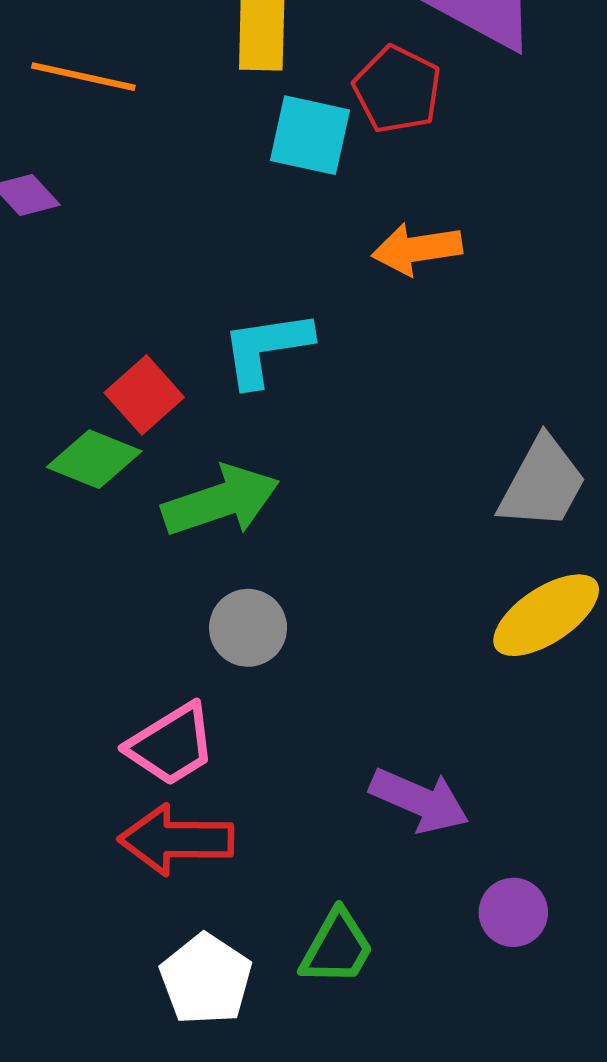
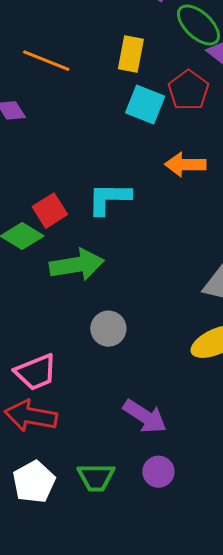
gray circle: (248, 628) -> (108, 329), moved
purple circle: (513, 912) -> (158, 472), moved
green trapezoid: (337, 948) -> (96, 477), turned 51

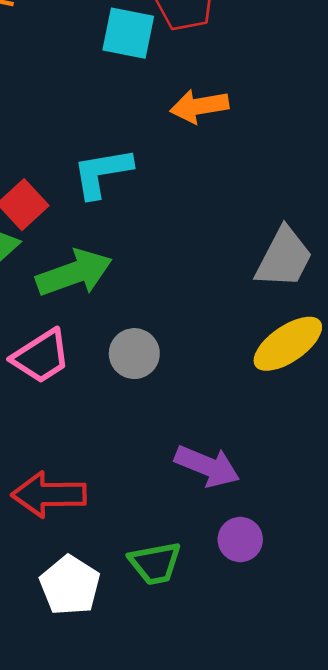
pink trapezoid: (36, 372) -> (41, 356), moved

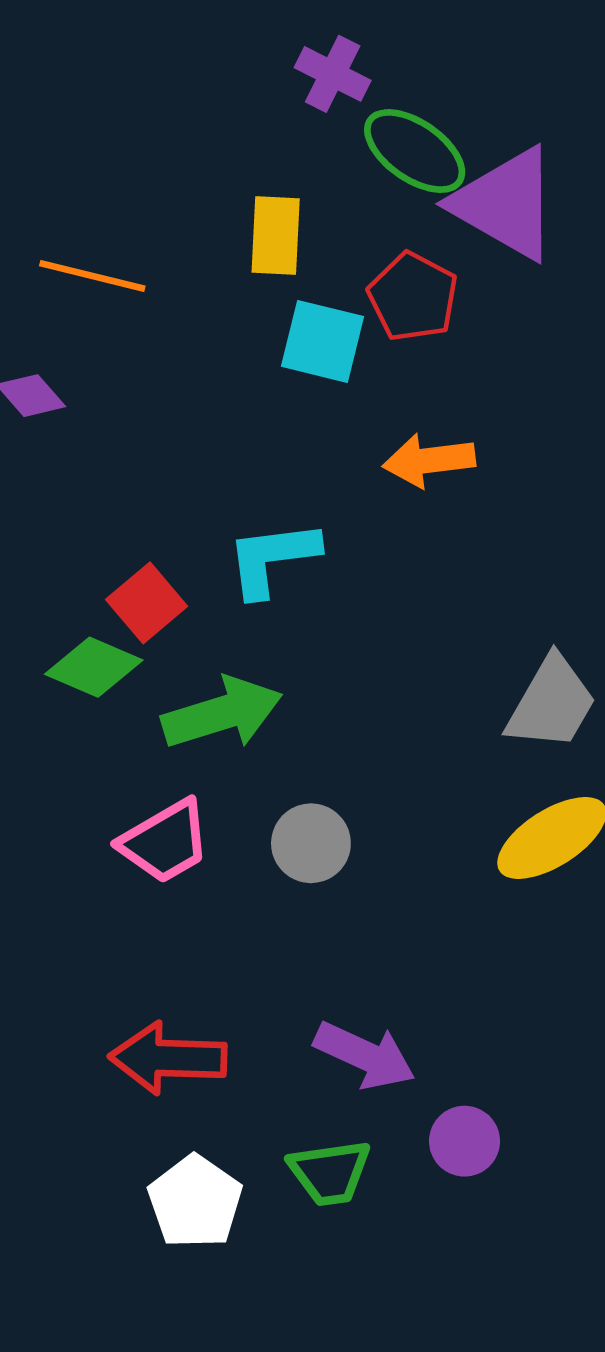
purple arrow: (207, 466) -> (365, 1055), moved

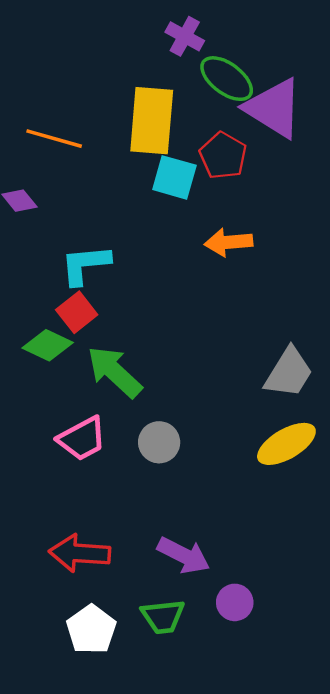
yellow rectangle: (276, 235) -> (152, 121), size x1.6
cyan L-shape: (272, 558) -> (85, 265), moved
green arrow: (222, 713) -> (115, 372), turned -122

